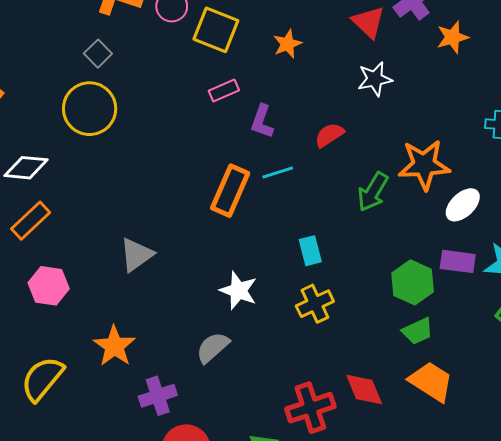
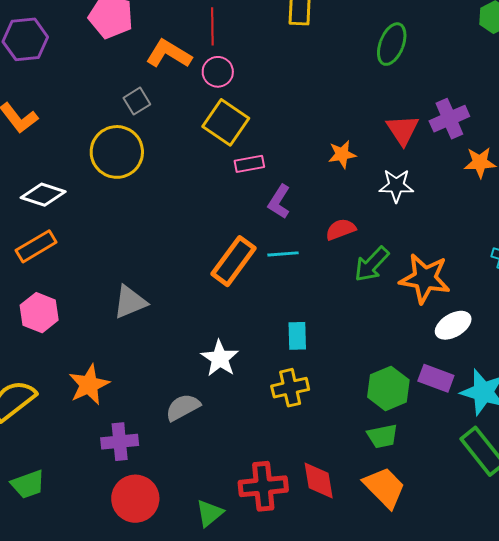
yellow square: (216, 30) -> (226, 122), moved
orange star: (287, 44) -> (342, 154), moved
green arrow: (373, 192) -> (372, 264), moved

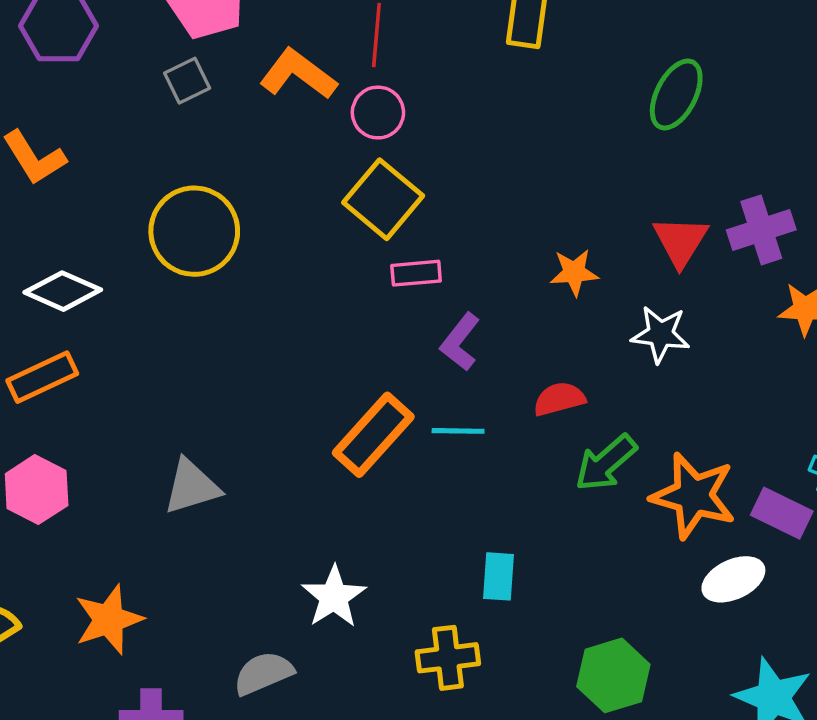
gray square: (137, 101) -> (187, 81), moved
cyan rectangle: (297, 336) -> (499, 576), moved
purple rectangle: (436, 378) -> (782, 513), moved

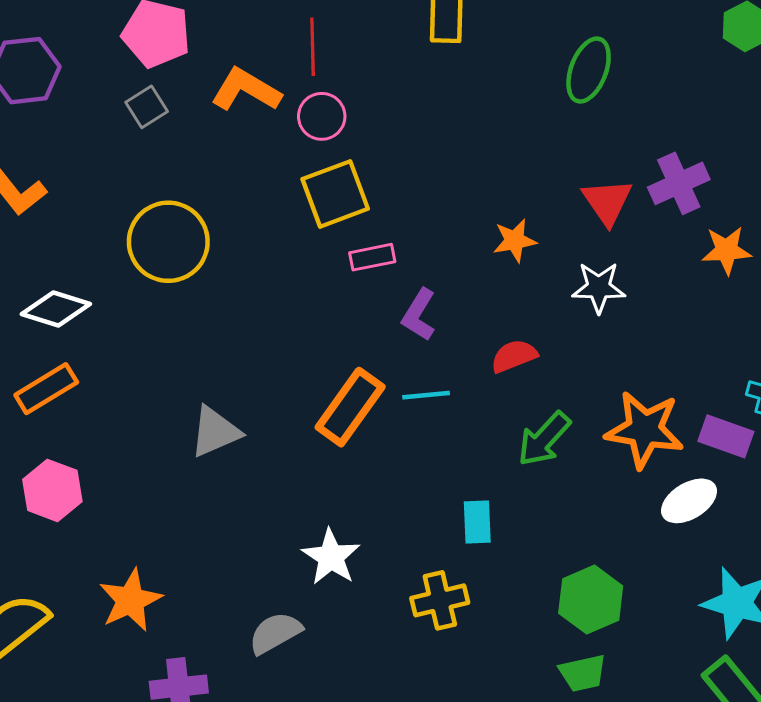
yellow square: (383, 199) -> (335, 194), turned 36
green arrow: (606, 463) -> (544, 439), moved
gray triangle: (192, 487) -> (215, 432), moved

